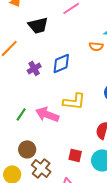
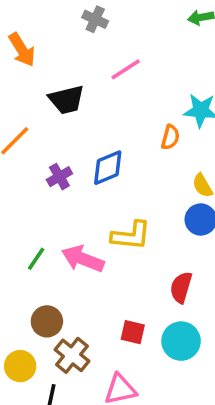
orange semicircle: (96, 46) -> (170, 137), turned -80

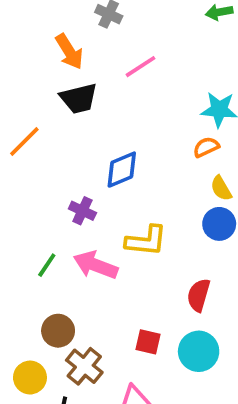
orange arrow: (22, 50) -> (69, 52), moved
orange semicircle: (170, 137) -> (206, 147), moved, turned -130
purple cross: (59, 177) -> (82, 211), moved, turned -35

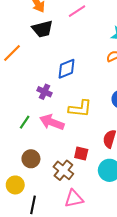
red square: (148, 342) -> (81, 154), moved
brown cross: (84, 366) -> (63, 170), moved

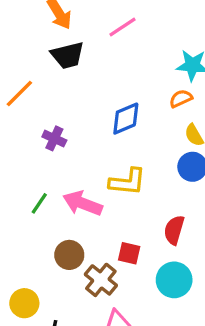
blue diamond: (67, 69) -> (126, 119), moved
purple cross: (45, 92) -> (54, 138), moved
brown circle: (31, 159) -> (69, 255), moved

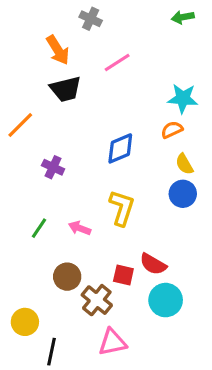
yellow L-shape: (128, 182) -> (122, 208), turned -78
pink arrow: (83, 203) -> (80, 228), size x0.6
red semicircle: (174, 230) -> (153, 264), moved, turned -76

